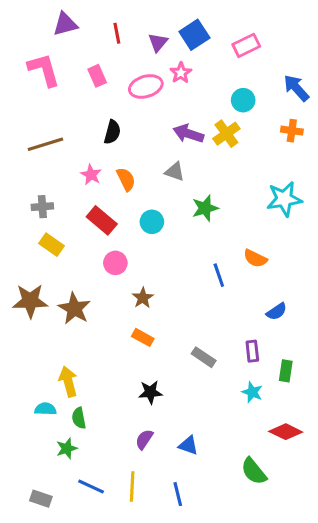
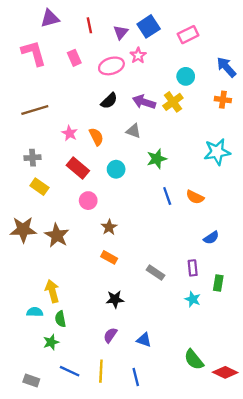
black semicircle: (112, 132) -> (109, 101), moved, turned 30
blue line: (219, 275) -> (167, 196), moved
red diamond: (286, 432) -> (225, 372), moved

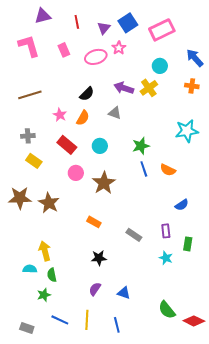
pink rectangle: (188, 35) -> (162, 30), size x1.4
black semicircle: (109, 101) -> (87, 94), moved
orange semicircle: (96, 137) -> (83, 118), turned 56
green star: (157, 159) -> (141, 146), moved
brown star: (109, 227) -> (104, 183), moved, size x1.6

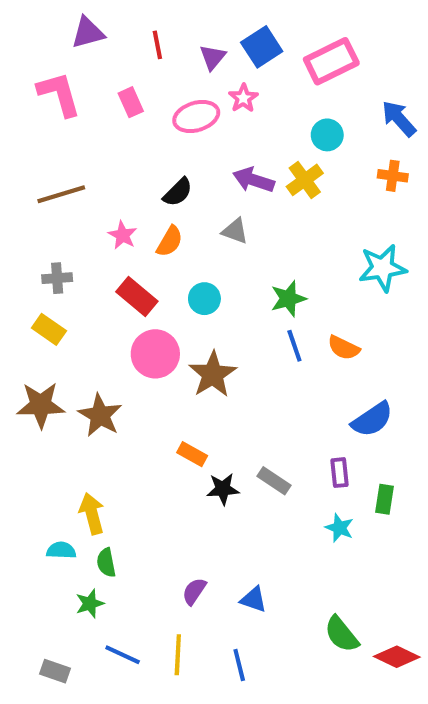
yellow rectangle: (34, 161) -> (49, 329), moved
pink circle: (76, 173) -> (155, 354), size x1.5
blue semicircle: (182, 205) -> (372, 419), size x1.5
black star: (99, 258) -> (223, 489), moved

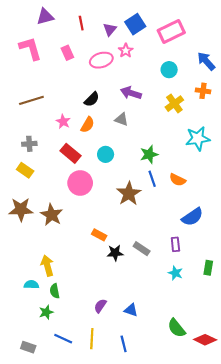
yellow cross: (305, 180) -> (174, 104), moved
brown star: (213, 374) -> (129, 194), moved
green rectangle: (385, 499) -> (208, 268), moved

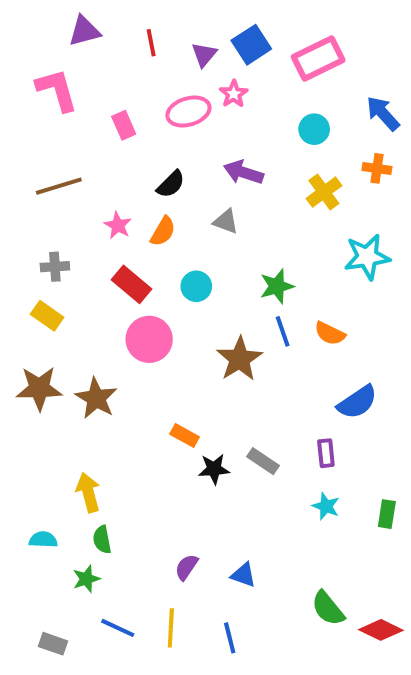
pink rectangle: (67, 53) -> (124, 125), moved
green rectangle: (208, 268) -> (387, 514), moved
cyan semicircle: (31, 285) -> (43, 540), moved

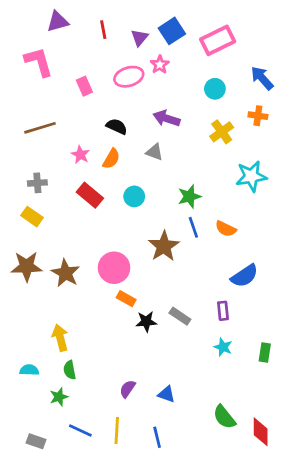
black semicircle: (171, 184) -> (117, 126), turned -110
pink circle: (149, 339) -> (114, 268), moved
red diamond: (381, 630) -> (261, 432), turned 64

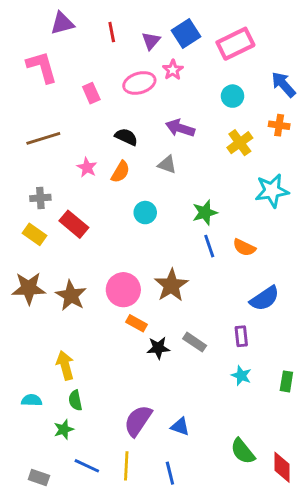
red rectangle: (90, 195) -> (74, 224), moved
brown star: (164, 246) -> (171, 285), moved
purple semicircle: (127, 389) -> (138, 421), size x1.6

